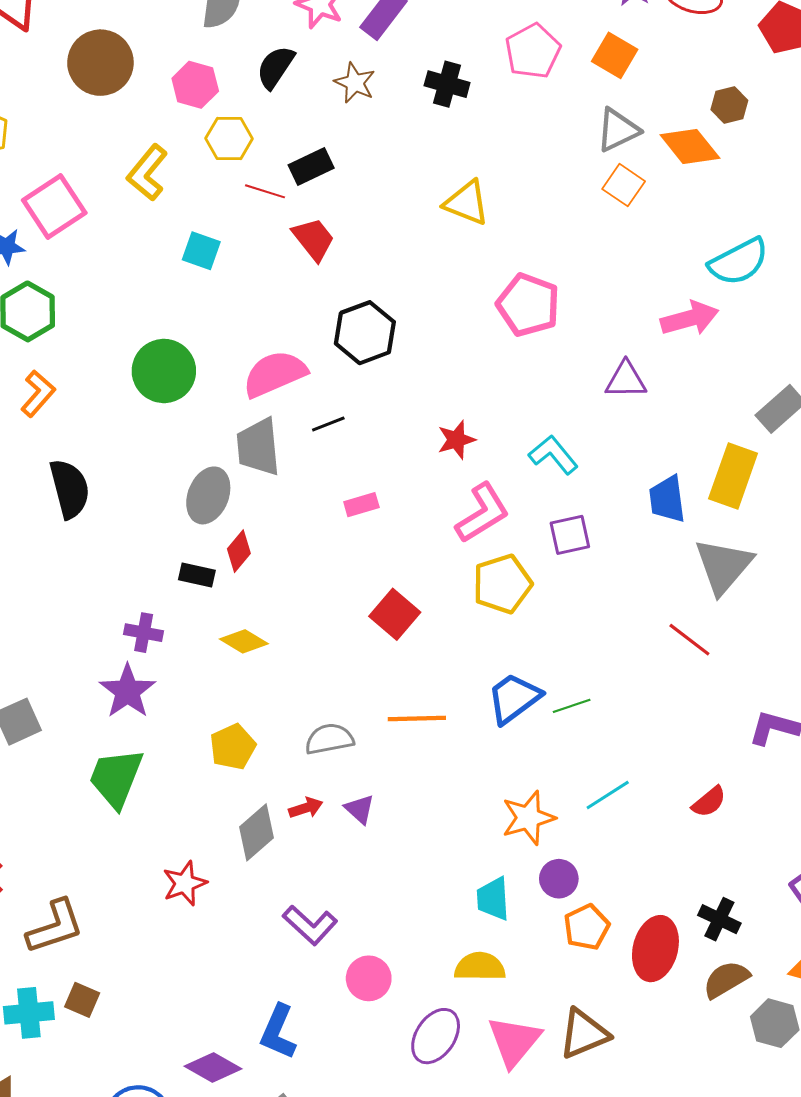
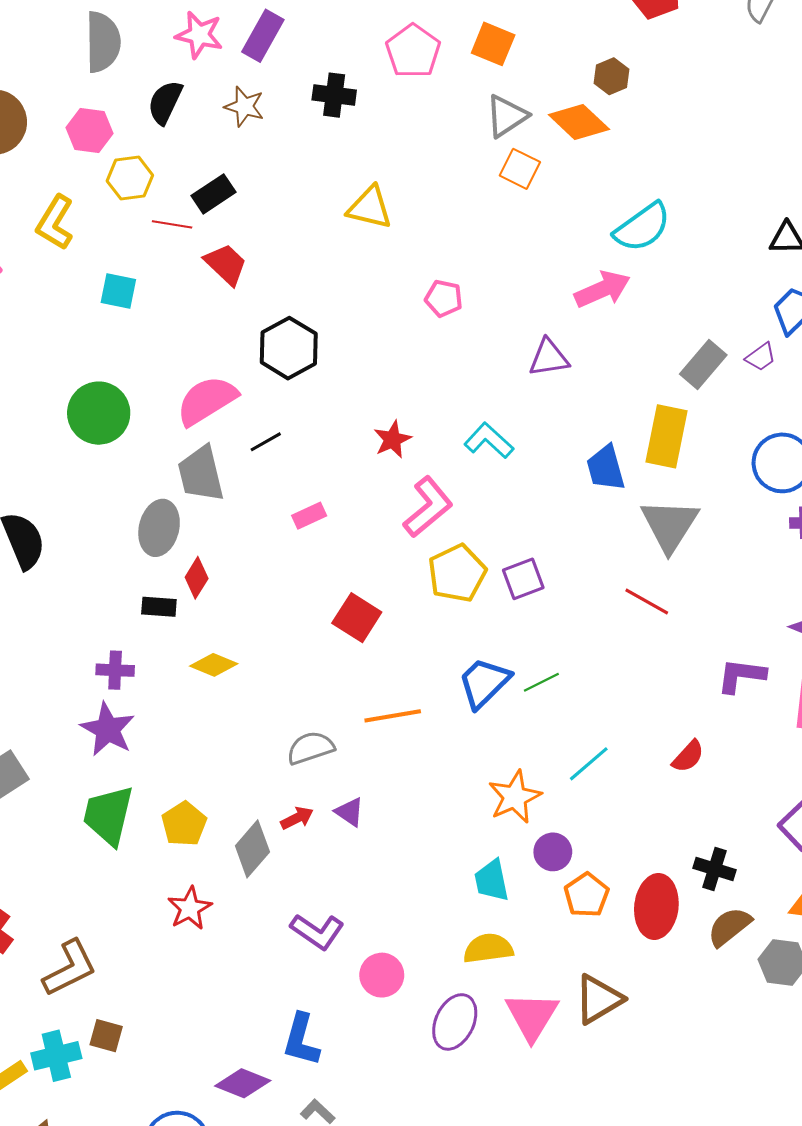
pink pentagon: (528, 305) -> (444, 298), size x0.6
purple square: (570, 535) -> (523, 579), moved
yellow pentagon: (233, 747) -> (184, 824), moved

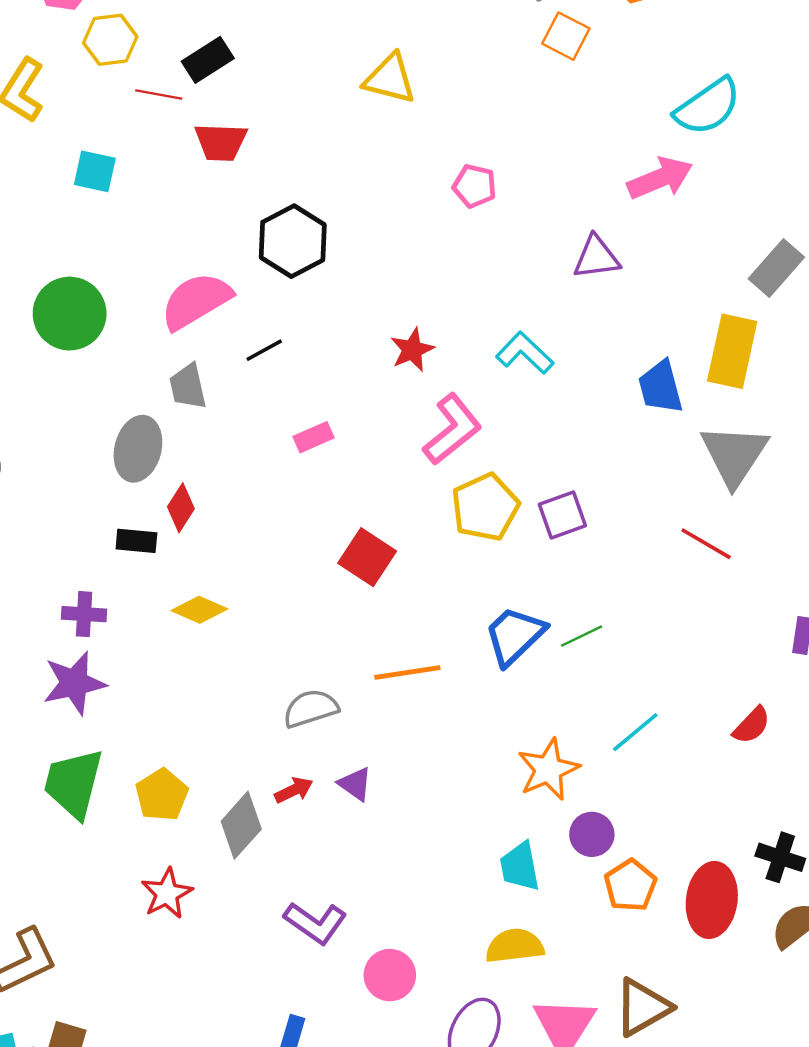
red trapezoid: (226, 264) -> (221, 142), turned 138
gray trapezoid: (201, 474) -> (188, 386), size x0.7
purple star: (108, 729) -> (74, 683), turned 30

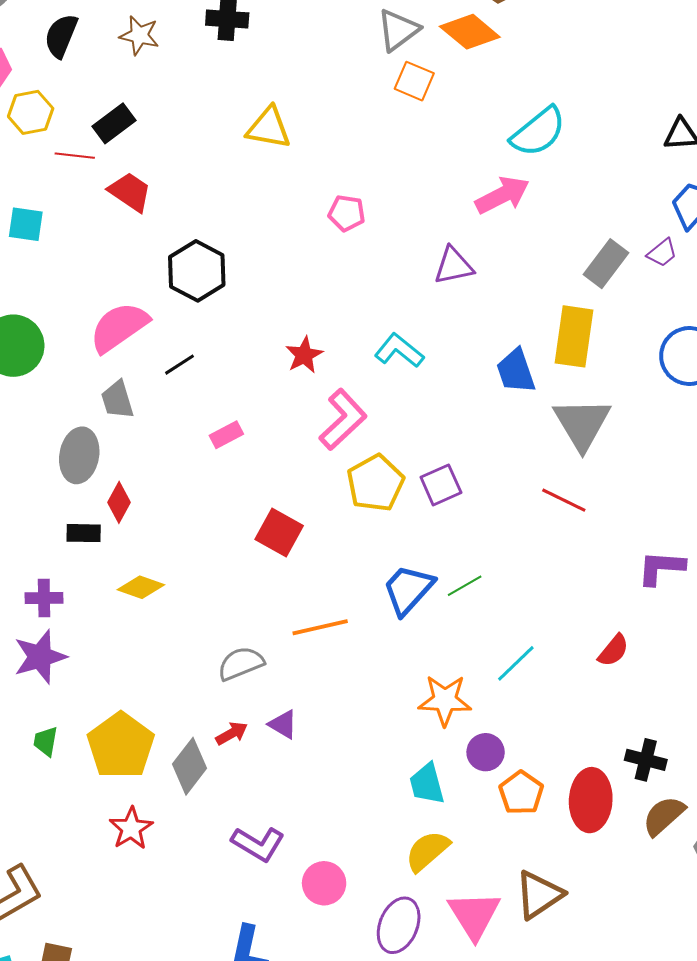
red trapezoid: (221, 142) -> (130, 192), turned -144
orange star: (548, 769) -> (445, 700), turned 30
green trapezoid: (73, 783) -> (46, 741), size x0.5
yellow pentagon: (162, 795) -> (121, 746), size x1.5
yellow semicircle: (515, 946) -> (427, 851), turned -30

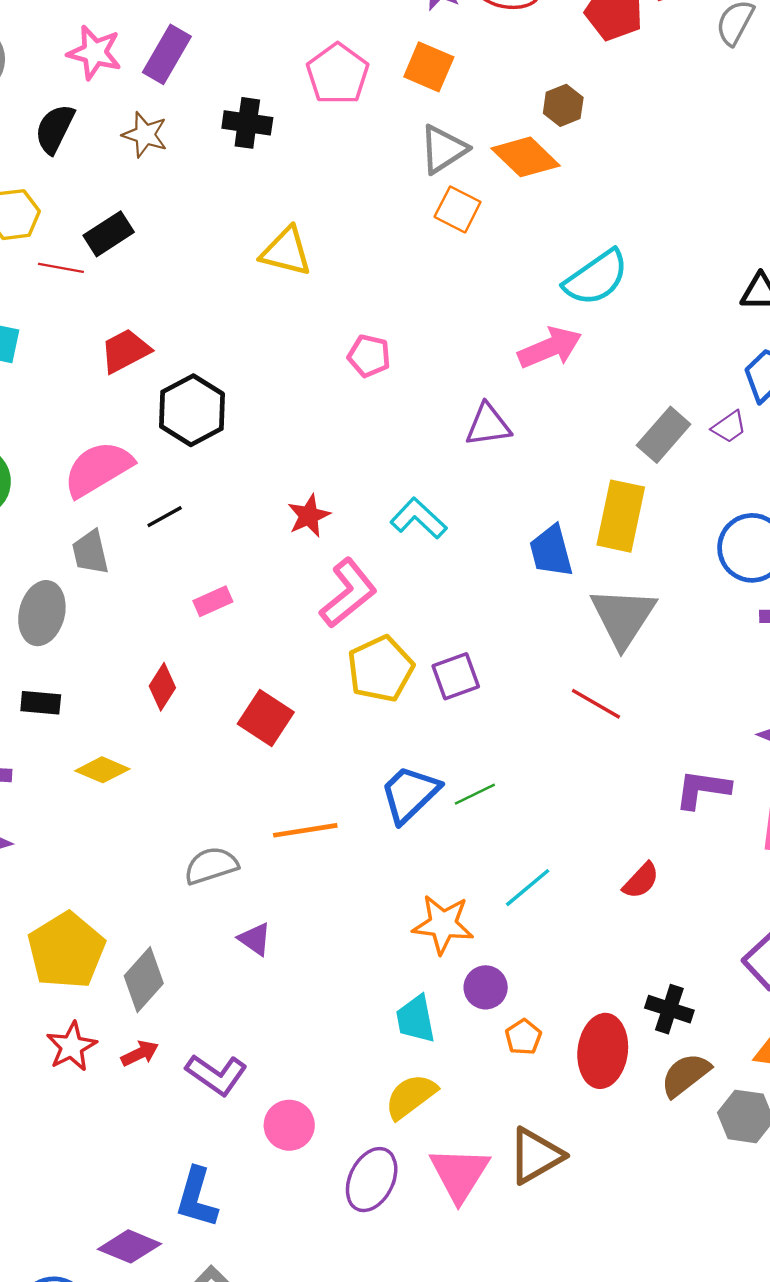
red trapezoid: (130, 192) -> (125, 351), moved, turned -66
red diamond: (119, 502) -> (162, 687), moved
red arrow: (232, 733) -> (140, 1053), moved
orange pentagon: (521, 793) -> (523, 1037), size x0.7

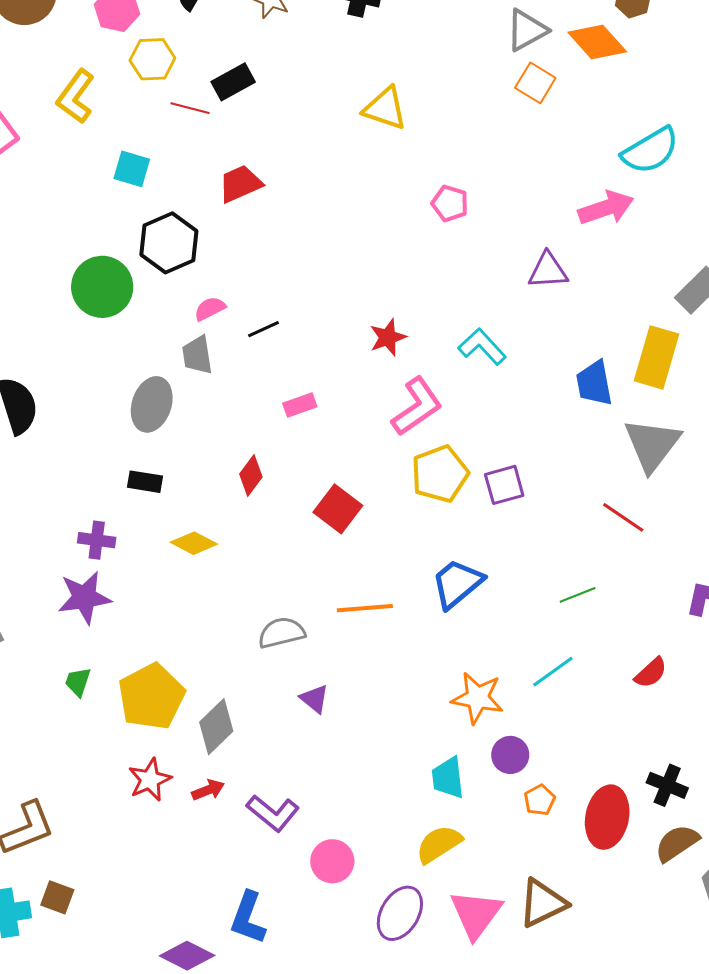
black hexagon: (192, 410) -> (169, 243), moved
pink semicircle: (98, 469) -> (210, 309), moved, size x0.5
green line: (475, 794) -> (578, 595), moved

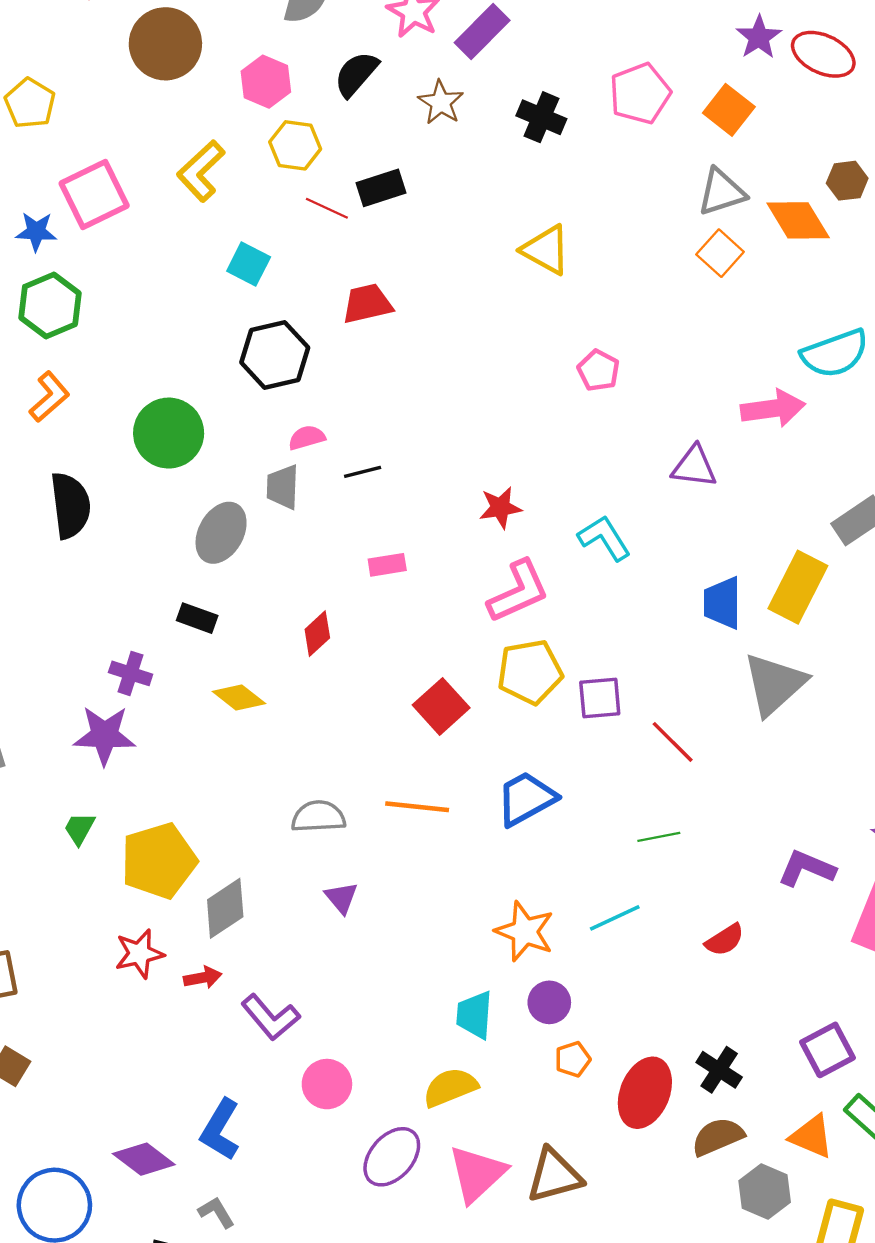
green circle: (102, 287) -> (169, 433), moved
red square: (338, 509) -> (441, 706), moved
red line: (623, 517) -> (673, 742), moved

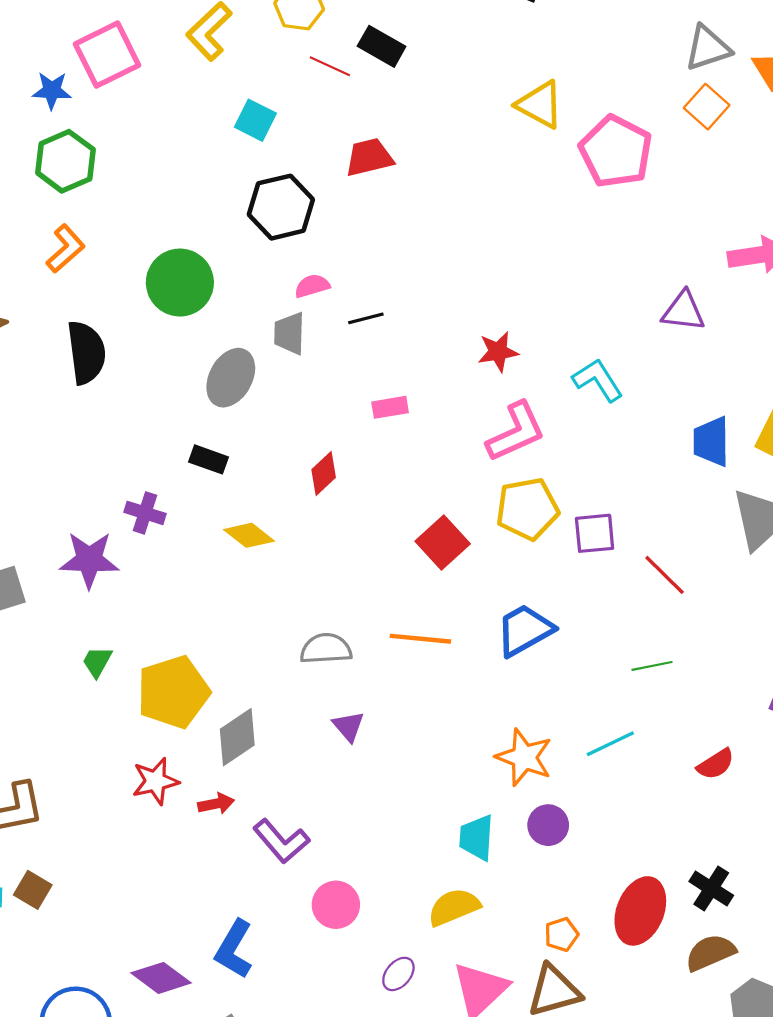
black rectangle: (381, 188) -> (382, 46), turned 48
pink pentagon: (598, 370) -> (616, 151), moved, size x1.8
purple star: (105, 735) -> (89, 560), moved
orange pentagon: (573, 1059) -> (562, 934), moved
purple ellipse: (392, 1157) -> (398, 974), size x0.6

